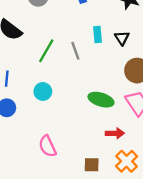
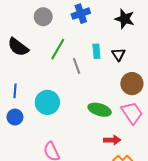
green line: (46, 51) -> (58, 49), moved
cyan circle: (43, 91) -> (47, 102), size x1.5

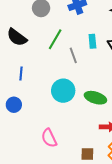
blue line: (15, 91) -> (21, 74), moved
cyan circle: (47, 102) -> (63, 91), moved

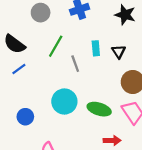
blue line: (21, 74) -> (19, 69), moved, turned 48
blue circle: (14, 105) -> (25, 117), moved

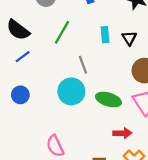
gray line: (75, 64) -> (83, 65), moved
blue circle: (25, 117) -> (20, 95), moved

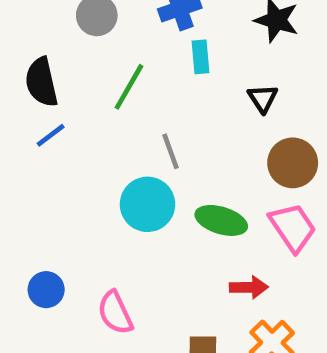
black semicircle: (18, 30) -> (41, 82), turned 40
cyan rectangle: (105, 35) -> (200, 57), moved
blue circle: (20, 95) -> (46, 290), moved

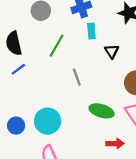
black triangle: (263, 98) -> (112, 51), moved
cyan circle: (147, 204) -> (48, 121), moved
blue circle: (46, 290) -> (16, 126), moved

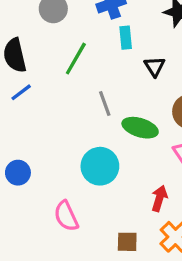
green ellipse: (102, 111) -> (140, 128), moved
cyan circle: (48, 121) -> (100, 166), moved
red arrow: (115, 144) -> (159, 198), turned -72

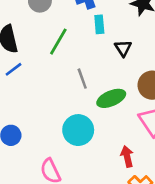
green ellipse: (140, 128) -> (111, 98), turned -40
red arrow: (159, 198) -> (127, 156), turned -30

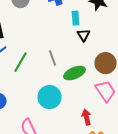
cyan rectangle: (99, 24) -> (76, 18), moved
green line: (58, 42) -> (20, 62), moved

